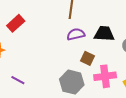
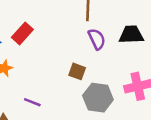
purple semicircle: (76, 34) -> (97, 39), turned 84
brown square: (87, 58) -> (77, 71), moved

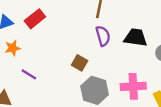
purple line: (32, 102) -> (29, 74), moved

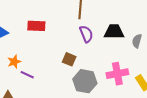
red rectangle: (35, 19) -> (36, 26), moved, turned 48
orange star: (13, 48) -> (14, 62), moved

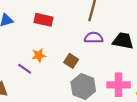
purple semicircle: (86, 34) -> (94, 38), turned -78
orange star: (14, 62) -> (39, 55), moved

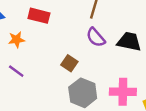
purple semicircle: (94, 38) -> (96, 37), turned -132
orange star: (39, 55) -> (16, 40), moved

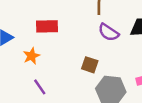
purple line: (16, 71) -> (40, 87), turned 35

